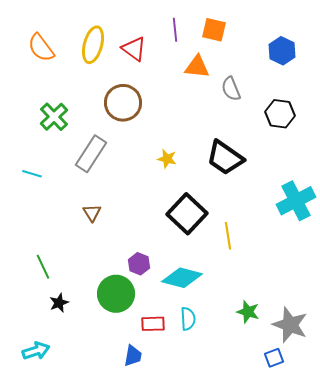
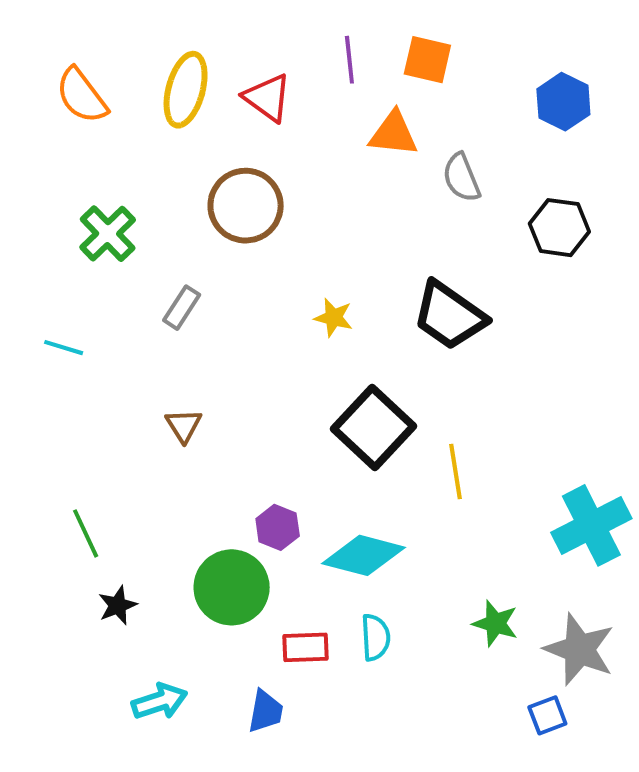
gray rectangle: (91, 154) -> (182, 308), size x0.6
cyan cross: (296, 201) -> (591, 525), moved
cyan arrow: (36, 351) -> (160, 701), moved

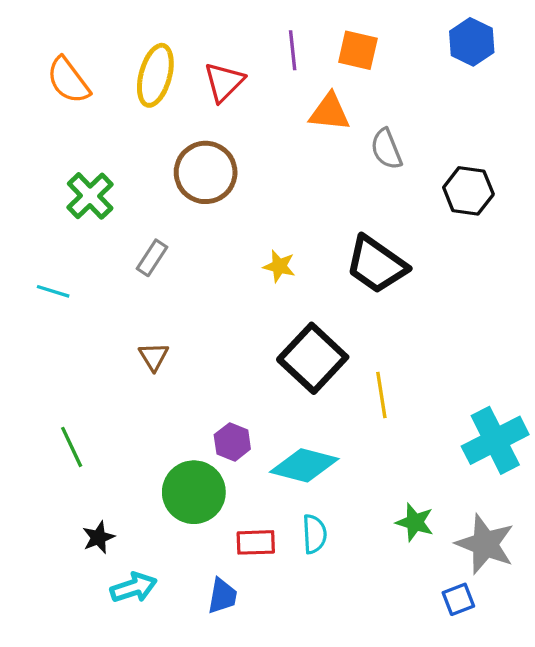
red triangle: (268, 98) -> (224, 82), turned 39
blue hexagon: (563, 102) -> (472, 42), moved
black star: (118, 605) -> (98, 537), moved

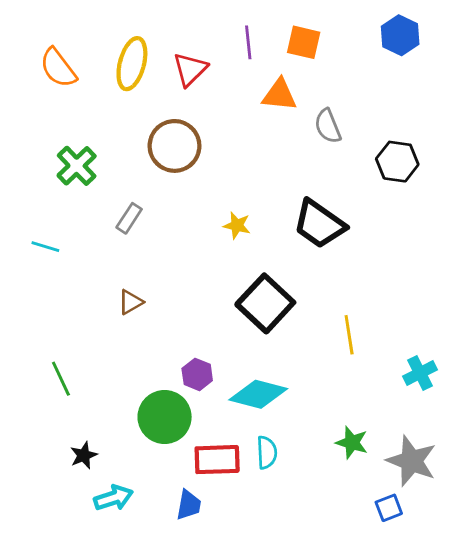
brown triangle: (154, 357) -> (131, 302), turned 32
yellow line: (381, 395) -> (349, 335), moved
cyan cross: (495, 440) -> (420, 373), size x0.6
red rectangle: (256, 542) -> (217, 460), size x1.4

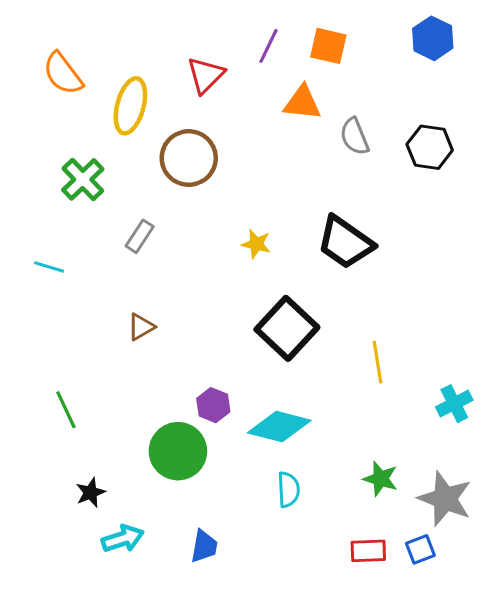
purple line: (248, 42) -> (269, 46), turned 32
yellow ellipse: (132, 64) -> (130, 106), moved
black hexagon: (397, 162) -> (430, 147), moved
red rectangle: (217, 460) -> (368, 551), moved, size x0.7

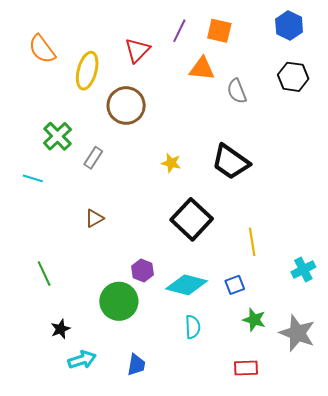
black hexagon: (430, 147) -> (293, 77), moved
green cross: (83, 179) -> (57, 136), moved
blue square: (420, 549) -> (235, 285), moved

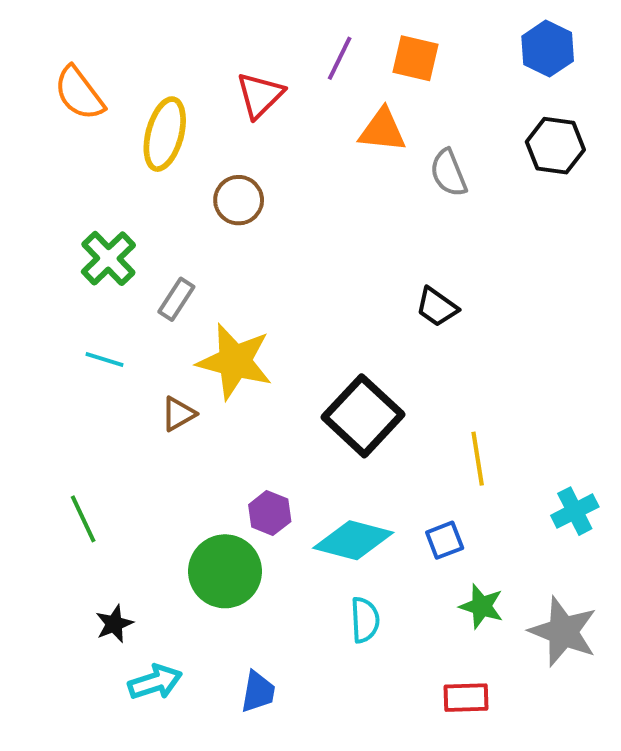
brown circle: (126, 106) -> (239, 200), size x0.7
black trapezoid: (231, 162) -> (437, 307), size x0.6
yellow star: (171, 163) -> (235, 361), moved, size x2.0
cyan line: (33, 178) -> (104, 359), moved

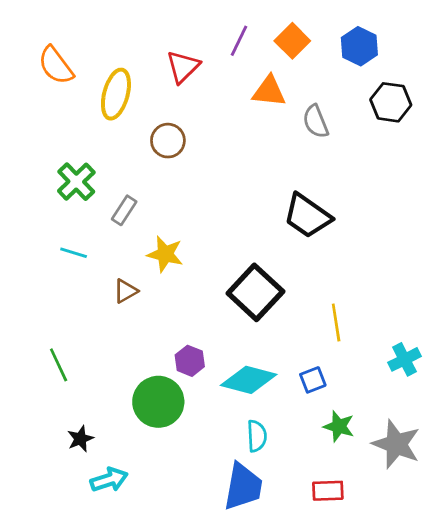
blue hexagon: (548, 49) -> (359, 46), moved
orange square: (415, 58) -> (292, 41), turned 32
black trapezoid: (437, 307) -> (307, 216), size x1.6
yellow star: (235, 361) -> (165, 254), size x0.7
blue trapezoid: (258, 692) -> (243, 487), moved, size x1.6

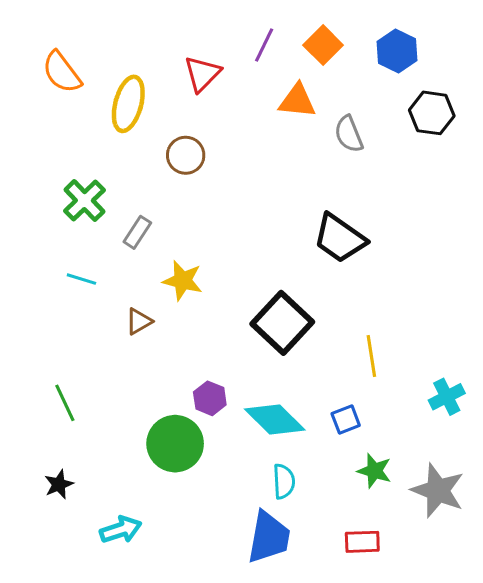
cyan diamond: (249, 380) -> (275, 419), turned 30
black star: (80, 439) -> (59, 484), moved

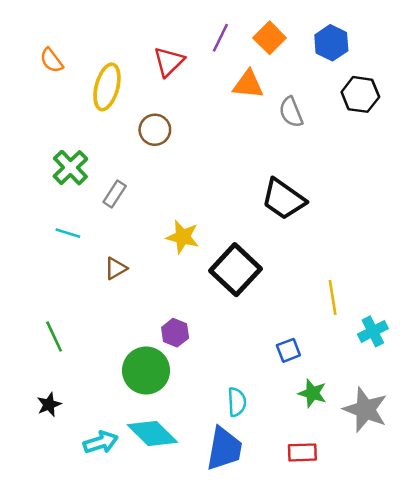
orange semicircle: (62, 72) -> (52, 60), size x0.7
yellow star: (183, 281) -> (183, 237), moved
yellow line: (371, 356) -> (333, 297), moved
cyan diamond: (275, 419) -> (152, 434), moved

